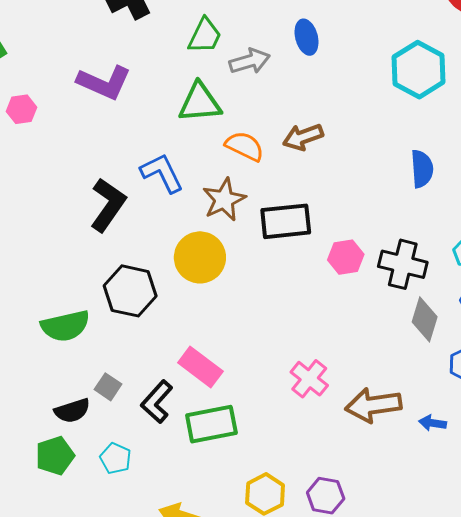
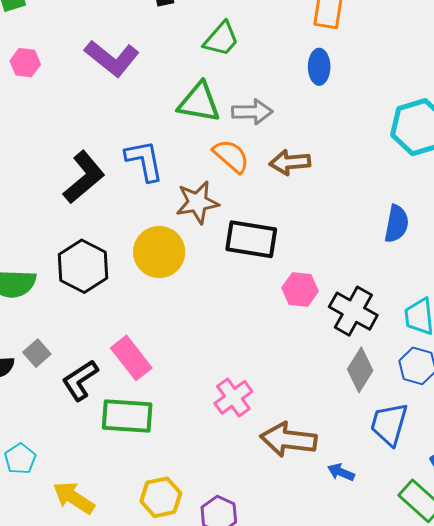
gray arrow: (250, 61) -> (252, 112), moved
cyan pentagon: (116, 458) -> (20, 459), moved

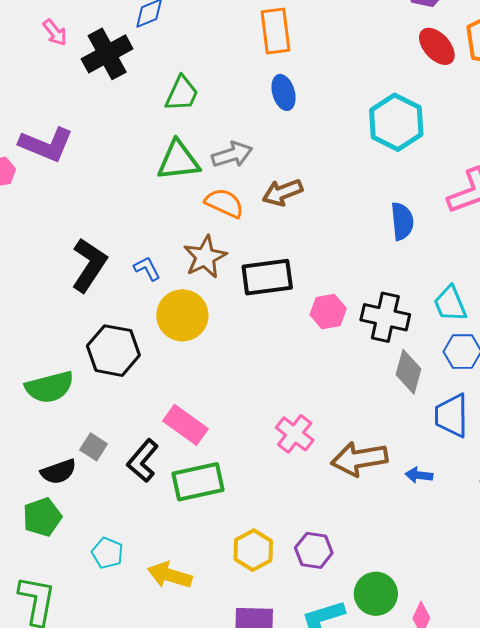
purple L-shape: (112, 58) -> (46, 144), moved
blue L-shape: (144, 161) -> (147, 269), moved, size x0.6

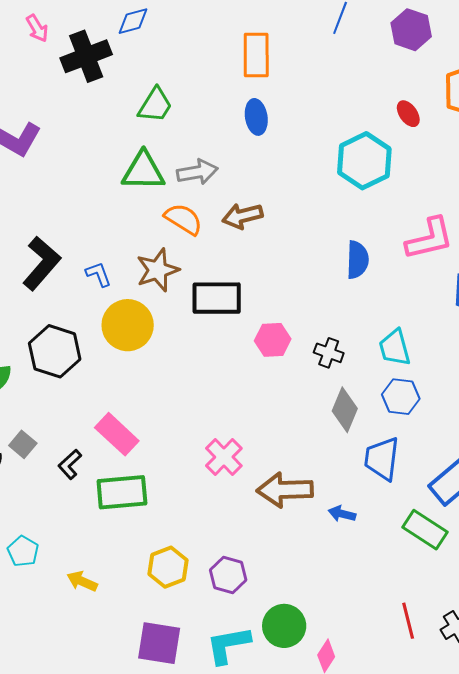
red ellipse: (437, 46) -> (408, 114), moved, size x0.7
black cross: (385, 317) -> (329, 353), size x0.6
black L-shape: (143, 461) -> (70, 464), size x0.7
yellow arrow: (170, 575) -> (82, 581), size x0.7

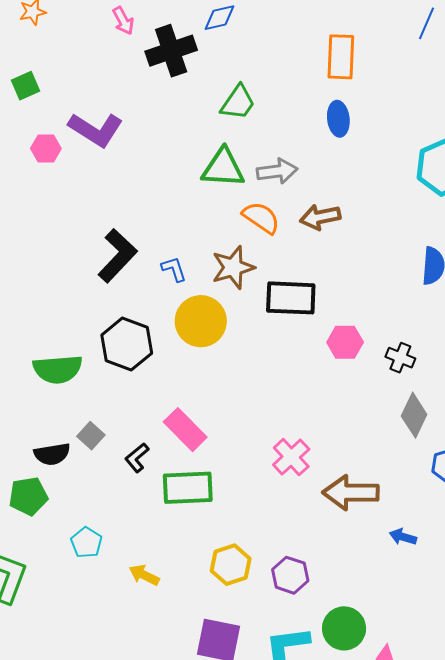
blue arrow: (342, 514) -> (403, 537), moved

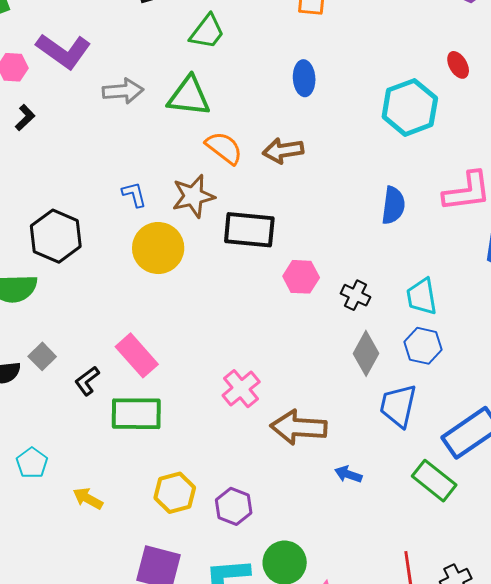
blue ellipse: (338, 119) -> (304, 78), moved
gray arrow: (277, 171) -> (123, 91), moved
black L-shape: (117, 256) -> (25, 118), moved, size x0.5
black hexagon: (127, 344) -> (56, 236), moved

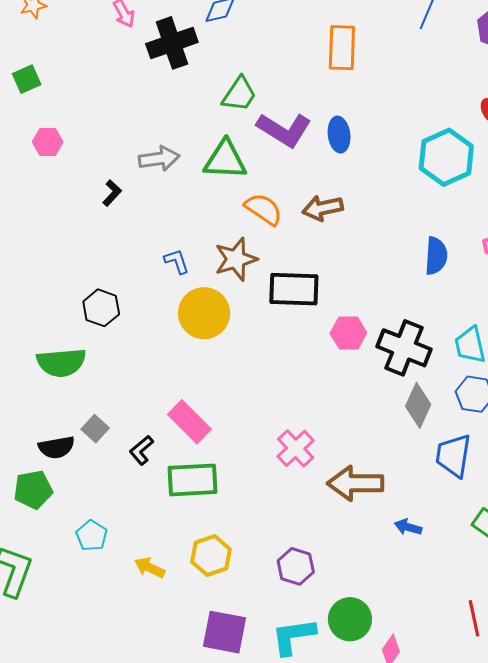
purple L-shape: (64, 51) -> (284, 130), moved
black L-shape: (25, 118) -> (112, 193), moved
black hexagon: (56, 236) -> (101, 308), size x0.7
black cross: (356, 295) -> (404, 348), size x1.8
yellow hexagon: (175, 493) -> (211, 556), moved

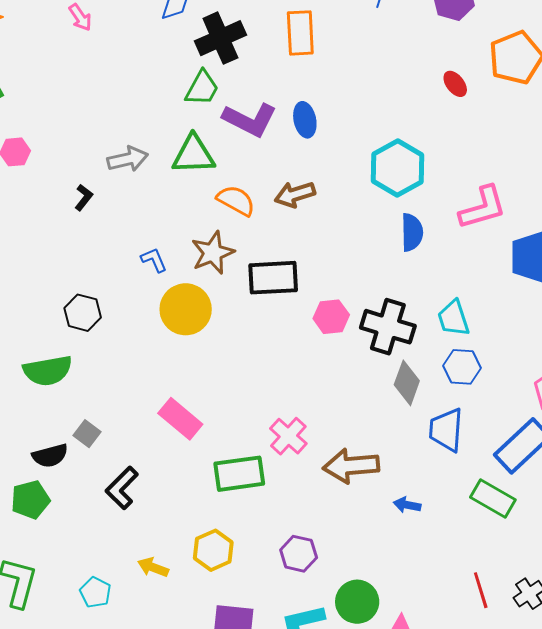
black cross: (172, 43) -> (220, 38), moved
cyan hexagon: (446, 157) -> (398, 168), moved
black L-shape: (141, 450) -> (122, 488), moved, size x1.4
green rectangle: (193, 480) -> (239, 474), moved
cyan pentagon: (92, 536) -> (95, 592), moved

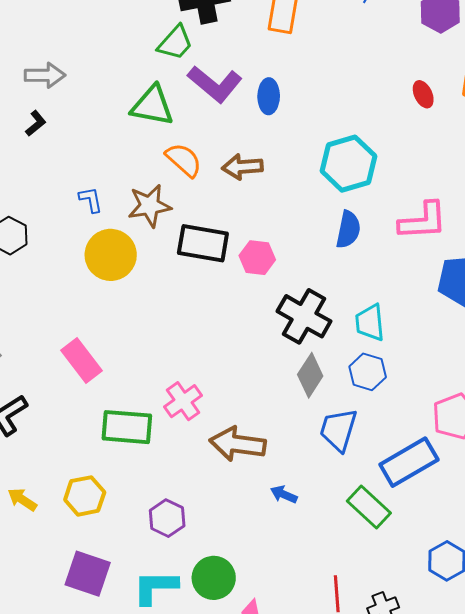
gray arrow: (128, 159) -> (45, 75), moved
pink hexagon: (331, 317) -> (257, 258), moved

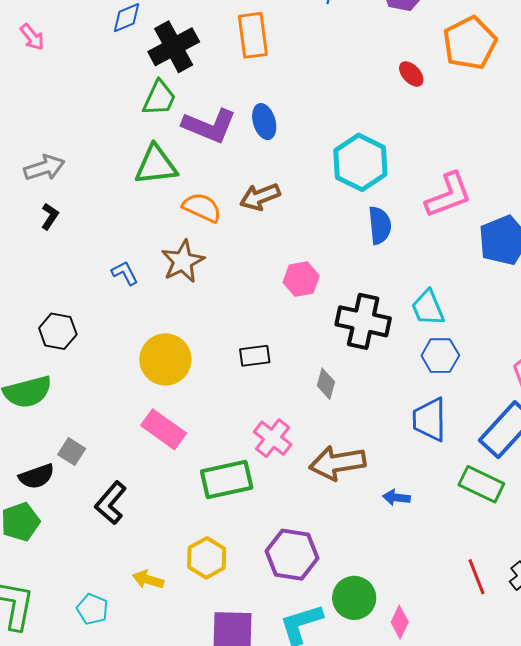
black rectangle: (203, 243) -> (255, 356), moved, size x0.6
yellow circle: (111, 255) -> (165, 359), moved
gray diamond: (310, 375) -> (326, 384), moved, size x0.7
purple hexagon: (167, 518) -> (292, 555), size x1.4

